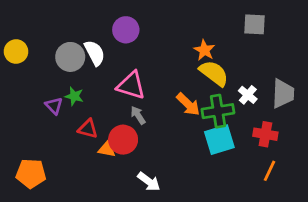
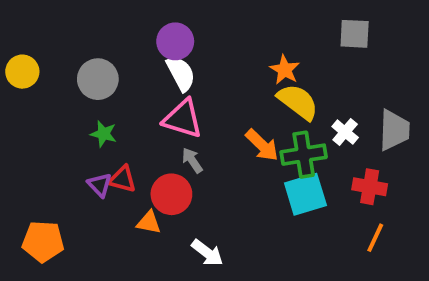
white semicircle: (95, 53) -> (181, 73), moved
purple triangle: (54, 106) -> (100, 185), moved
orange triangle: (107, 149) -> (149, 223), moved

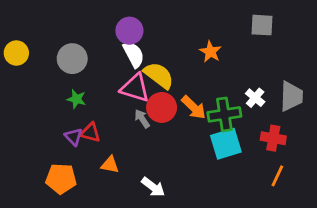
yellow semicircle: (298, 102) -> (159, 75), moved
red circle: (171, 194) -> (162, 107), moved
orange pentagon: (43, 241) -> (61, 179), moved

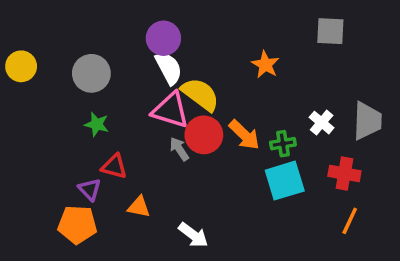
green cross: (224, 114) -> (283, 144), size x0.6
purple triangle: (74, 137) -> (90, 189), moved

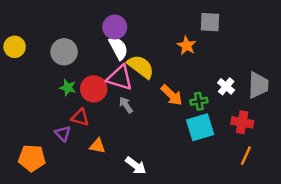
gray square: (330, 31) -> (210, 22), moved
red circle: (204, 135) -> (94, 89), moved
orange pentagon: (77, 224) -> (32, 158), moved

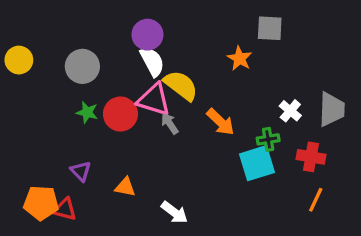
green cross: (199, 101) -> (268, 139), moved
gray arrow: (126, 105) -> (170, 124), moved
red triangle: (80, 117) -> (65, 209), moved

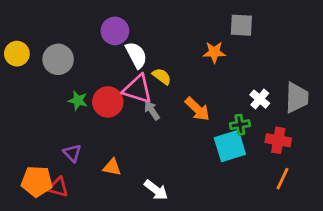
purple circle: (147, 35) -> (115, 31), moved
orange star: (240, 58) -> (214, 52), turned -30
gray circle: (82, 66) -> (58, 59), moved
yellow semicircle: (181, 85) -> (162, 76), size x0.6

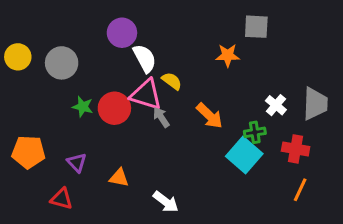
cyan square: (230, 146) -> (244, 155), turned -32
orange pentagon: (37, 181) -> (28, 152), moved

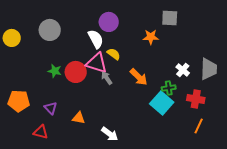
purple circle: (122, 33) -> (109, 22), moved
gray circle: (62, 63) -> (50, 30), moved

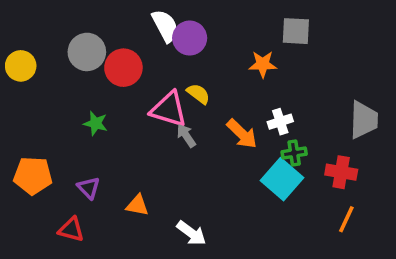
white semicircle: (96, 39) -> (165, 26), moved
white cross: (183, 70) -> (280, 122), moved, turned 32
red circle: (76, 72) -> (123, 68), moved

